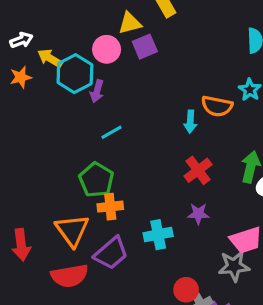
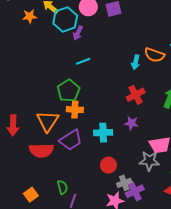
red circle: (186, 290) -> (108, 165), moved

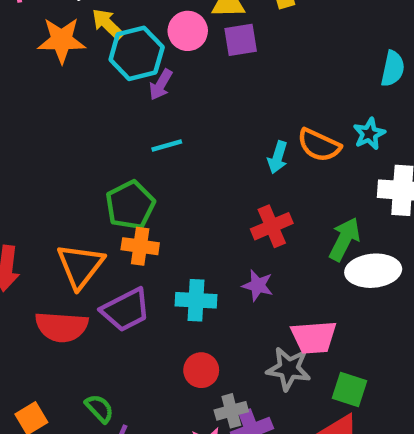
orange star: (30, 16) -> (62, 40), size x1.5
green semicircle: (62, 187) -> (99, 408), turned -32

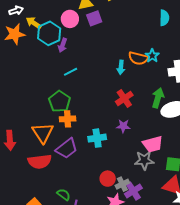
cyan star: (369, 134) -> (152, 56), moved
red circle: (201, 370) -> (108, 179), moved

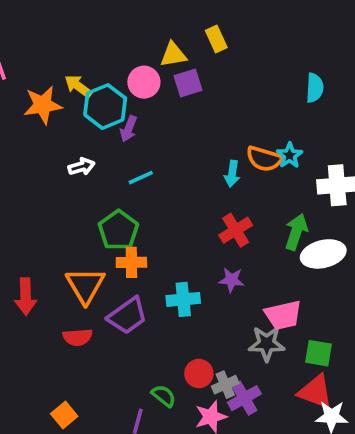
white arrow: (16, 11) -> (81, 167), moved
red semicircle: (40, 162) -> (78, 337), size x0.7
green semicircle: (64, 195) -> (164, 396), moved

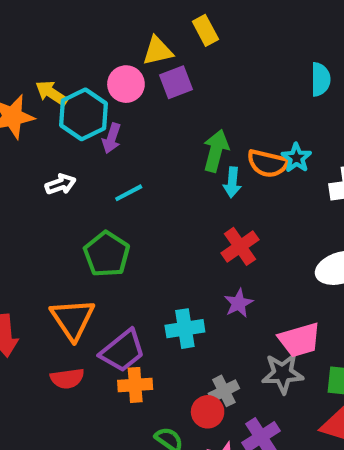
green arrow: (296, 232) -> (216, 151), moved
orange cross: (131, 262) -> (135, 385), moved
purple star: (231, 280) -> (238, 303), turned -30
gray cross: (225, 385) -> (224, 391), moved

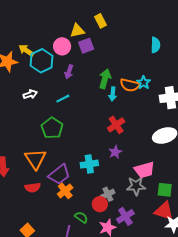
purple arrow: (112, 138) -> (69, 72), moved
orange cross: (135, 385) -> (65, 191), turned -35

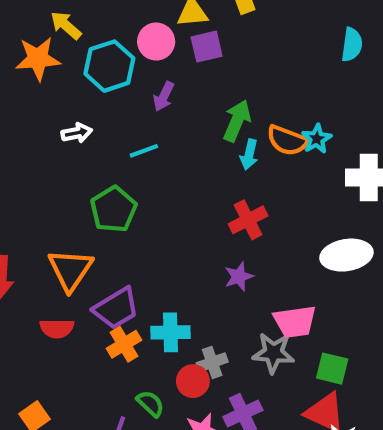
cyan semicircle: (155, 45) -> (352, 45), moved
yellow arrow: (26, 50) -> (66, 25), moved
cyan cross: (89, 164) -> (170, 332), moved

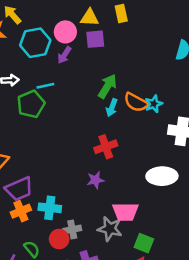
purple arrow: (164, 96) -> (64, 55), moved
cyan line: (144, 151) -> (45, 86), moved
green pentagon: (113, 209) -> (31, 104), moved

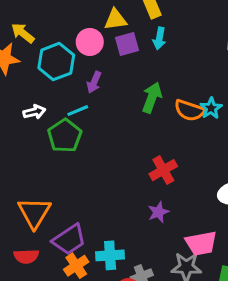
purple arrow: (64, 55) -> (94, 82), moved
cyan arrow: (112, 108) -> (159, 38), moved

